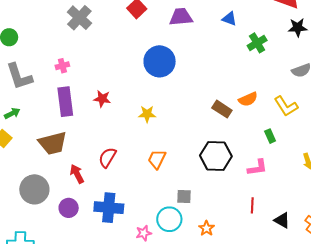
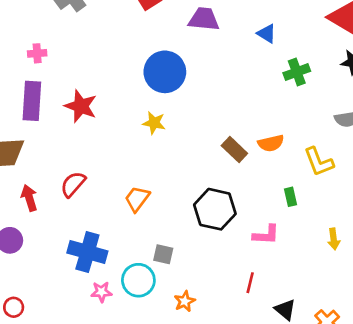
red star: (102, 99) -> (81, 106), size x1.4
yellow star: (147, 114) -> (154, 123), moved
blue cross: (109, 208) -> (87, 252), moved

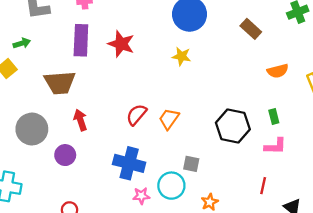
brown rectangle: (234, 150) -> (251, 29), moved
red semicircle: (73, 184) -> (136, 115), moved
green rectangle: (291, 197) -> (274, 117), moved

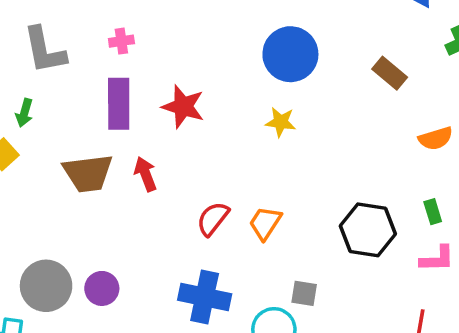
green arrow: (22, 43) -> (24, 113), turned 126
red arrow: (80, 120) -> (145, 174), moved
gray circle: (32, 129) -> (46, 286), moved

